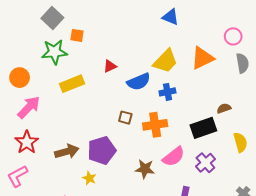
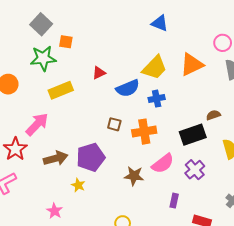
pink arrow: (29, 107) -> (37, 124), moved

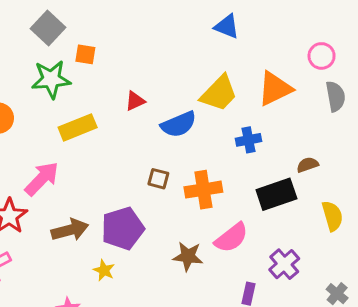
blue cross: (157, 99) -> (248, 140), moved
purple cross: (195, 170) -> (284, 264), moved

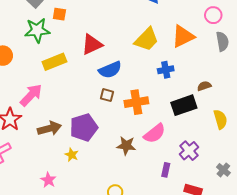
red triangle: (135, 101) -> (92, 44), size x1.6
blue semicircle: (179, 124) -> (110, 70), moved

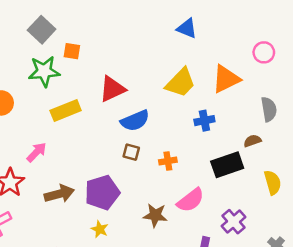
gray semicircle: (222, 41) -> (269, 109), moved
pink arrow: (31, 95) -> (37, 152), size x0.7
orange cross: (136, 102) -> (168, 161), size x0.6
yellow star: (72, 155) -> (100, 229), moved

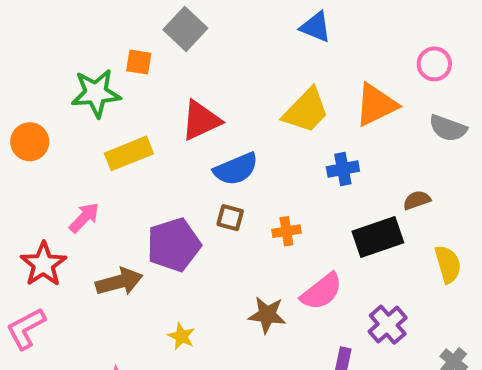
gray square: (42, 30) -> (185, 29), moved
gray semicircle: (269, 109) -> (448, 128), moved, turned 120
purple pentagon: (102, 193) -> (174, 245), moved

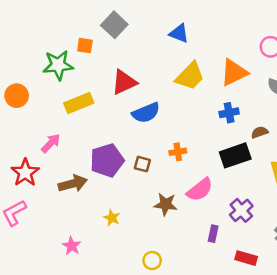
blue triangle: (316, 27) -> (179, 33), moved
blue cross: (343, 169) -> (229, 113), moved
brown square: (230, 218) -> (142, 164), moved

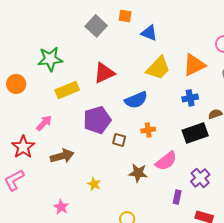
orange square: (85, 46) -> (125, 16), moved
blue semicircle: (146, 113) -> (136, 100), moved
purple pentagon: (107, 160) -> (97, 120), moved

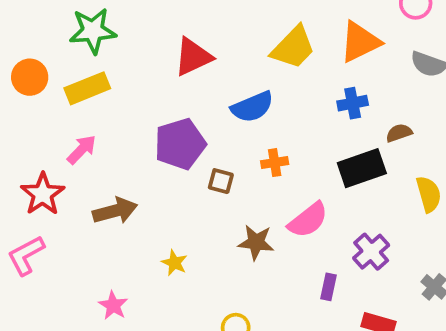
yellow rectangle: (67, 90) -> (87, 88), moved

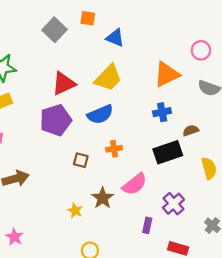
yellow trapezoid: (293, 47) -> (108, 78), moved
purple pentagon: (180, 144) -> (56, 120), moved
brown star: (256, 242) -> (103, 198), turned 30
yellow star: (174, 263) -> (75, 211), moved

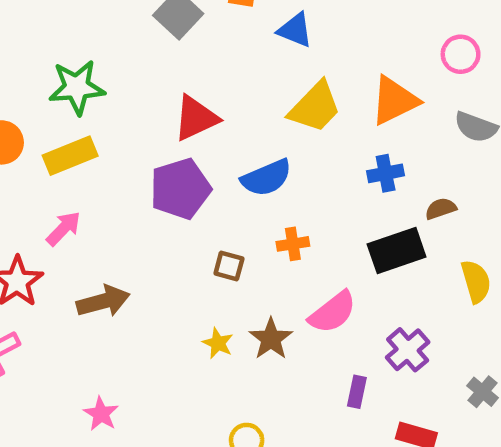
yellow trapezoid: (108, 78) -> (315, 107), moved
yellow star: (75, 211) -> (218, 343), moved

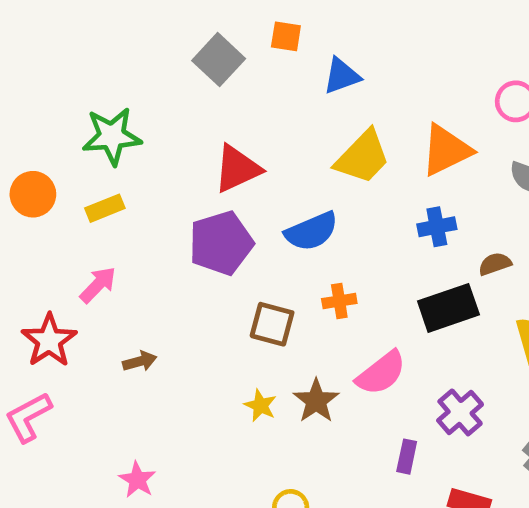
blue triangle: (295, 30) -> (342, 76), turned -42
yellow rectangle: (70, 156) -> (105, 208), size x0.7
brown square: (229, 266) -> (272, 324), size x1.4
brown arrow: (103, 301) -> (140, 361), size x0.6

